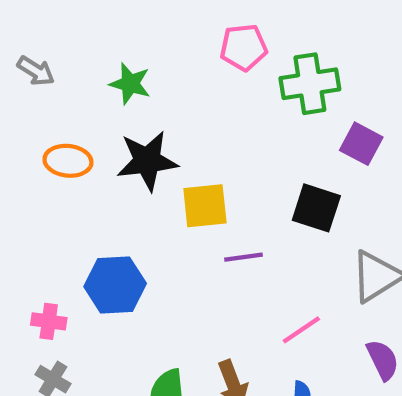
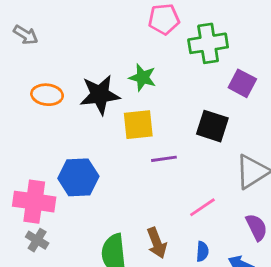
green star: (130, 84) -> (143, 78), moved
pink cross: (49, 321) -> (34, 202), size x1.8

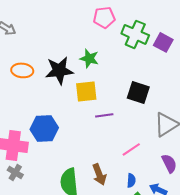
green cross: (208, 43) -> (135, 34), turned 32
purple square: (242, 83) -> (163, 42), moved

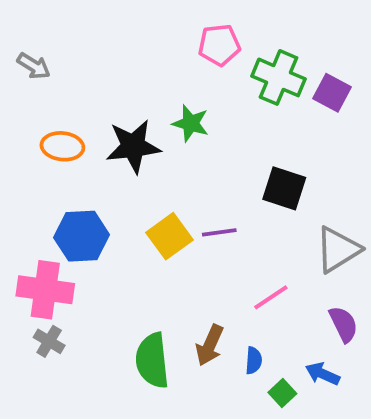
yellow square: (86, 91) -> (170, 236), moved, turned -30
blue hexagon: (44, 128) -> (82, 236), moved
brown arrow: (99, 174) -> (210, 345), turned 45
blue semicircle: (131, 180) -> (254, 360), moved

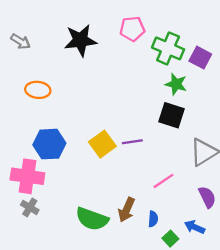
green star: (191, 123) -> (176, 84), moved
black star: (133, 146) -> (80, 40), moved
green semicircle: (152, 360) -> (92, 219), turned -64

